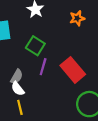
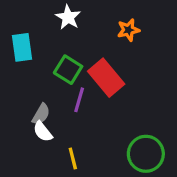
red rectangle: (73, 70) -> (106, 78), moved
yellow line: (20, 107) -> (73, 159), moved

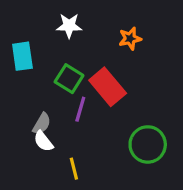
white star: (68, 17) -> (69, 26), turned -30
green circle: (146, 154) -> (148, 144), moved

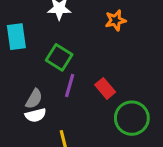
red rectangle: (108, 87) -> (105, 88), moved, size x0.6
white semicircle: (43, 141) -> (36, 115), turned -66

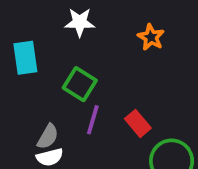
orange star: (116, 20) -> (151, 37), turned -30

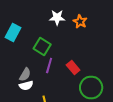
white star: (80, 22) -> (57, 18), moved
cyan rectangle: (25, 58) -> (13, 33), turned 36

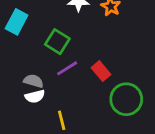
purple line: (49, 66) -> (67, 68), turned 42
gray semicircle: (25, 75) -> (33, 81), turned -104

